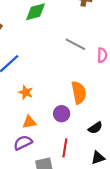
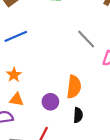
orange star: (26, 92) -> (14, 75), moved
black semicircle: (95, 128) -> (78, 115), moved, turned -72

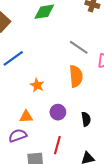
orange star: (14, 75) -> (37, 85), moved
orange semicircle: (74, 87) -> (76, 76), moved

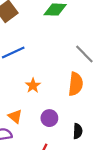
orange triangle: (26, 117) -> (15, 116), turned 32

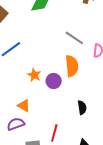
purple circle: (49, 118) -> (54, 81), moved

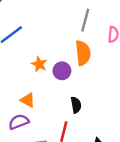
gray line: (74, 38) -> (85, 20), turned 72
black semicircle: (82, 108) -> (76, 105), moved

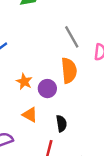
gray line: (85, 20) -> (72, 37), turned -45
orange triangle: (28, 100) -> (30, 115), moved

